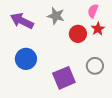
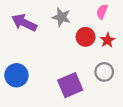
red star: (98, 29) -> (107, 40), moved
blue circle: (26, 59) -> (16, 75), moved

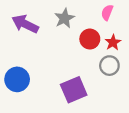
gray star: (61, 17) -> (64, 18), turned 30
gray circle: (104, 72) -> (109, 66), moved

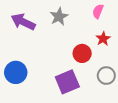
red circle: (90, 39) -> (82, 53), moved
gray circle: (109, 66) -> (106, 76), moved

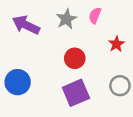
pink semicircle: (98, 11) -> (95, 15), moved
red circle: (82, 53) -> (75, 58), moved

